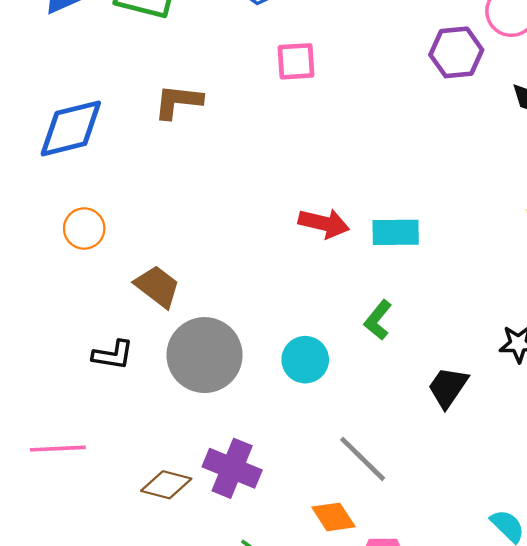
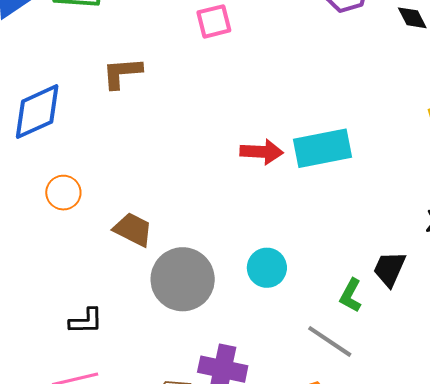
cyan rectangle: (396, 232) -> (323, 148), size x1.4
green L-shape: (378, 320) -> (351, 295), moved
black L-shape: (113, 355) -> (86, 321), moved

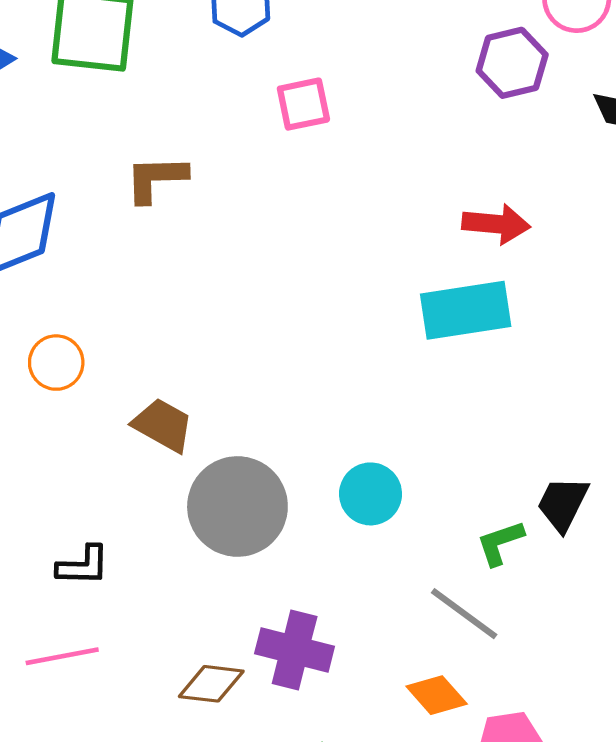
red arrow: (262, 152) -> (496, 224), moved
green L-shape: (351, 295) -> (500, 543), turned 40

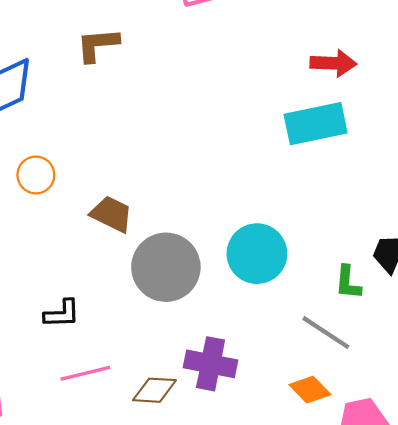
cyan circle: (371, 494) -> (257, 254), size x1.4
green L-shape: (500, 543) -> (348, 282), turned -63
pink line: (62, 656) -> (85, 373), moved

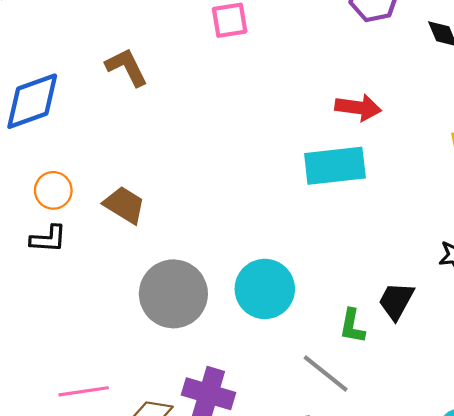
brown L-shape: (98, 45) -> (127, 67), turned 63
brown trapezoid: (112, 214) -> (124, 205), moved
black L-shape: (62, 314) -> (48, 239), moved

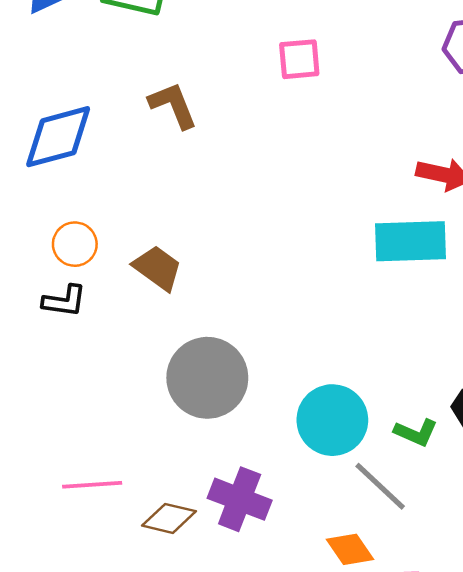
cyan circle: (265, 289) -> (332, 420), moved
green L-shape: (352, 326) -> (416, 432), turned -81

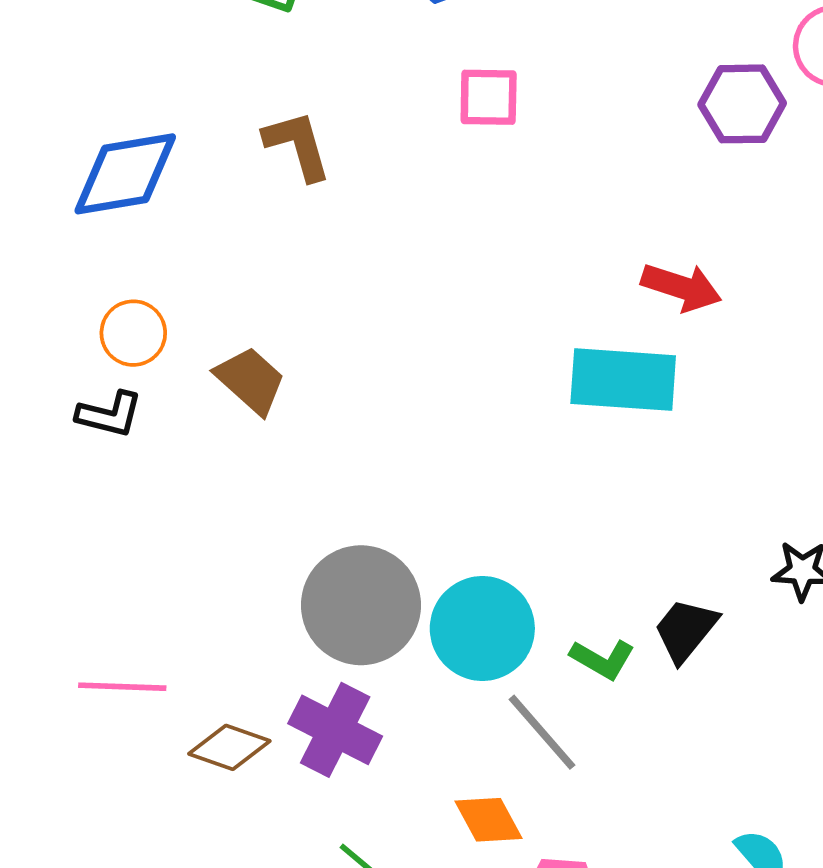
gray circle: (207, 378) -> (361, 605), moved

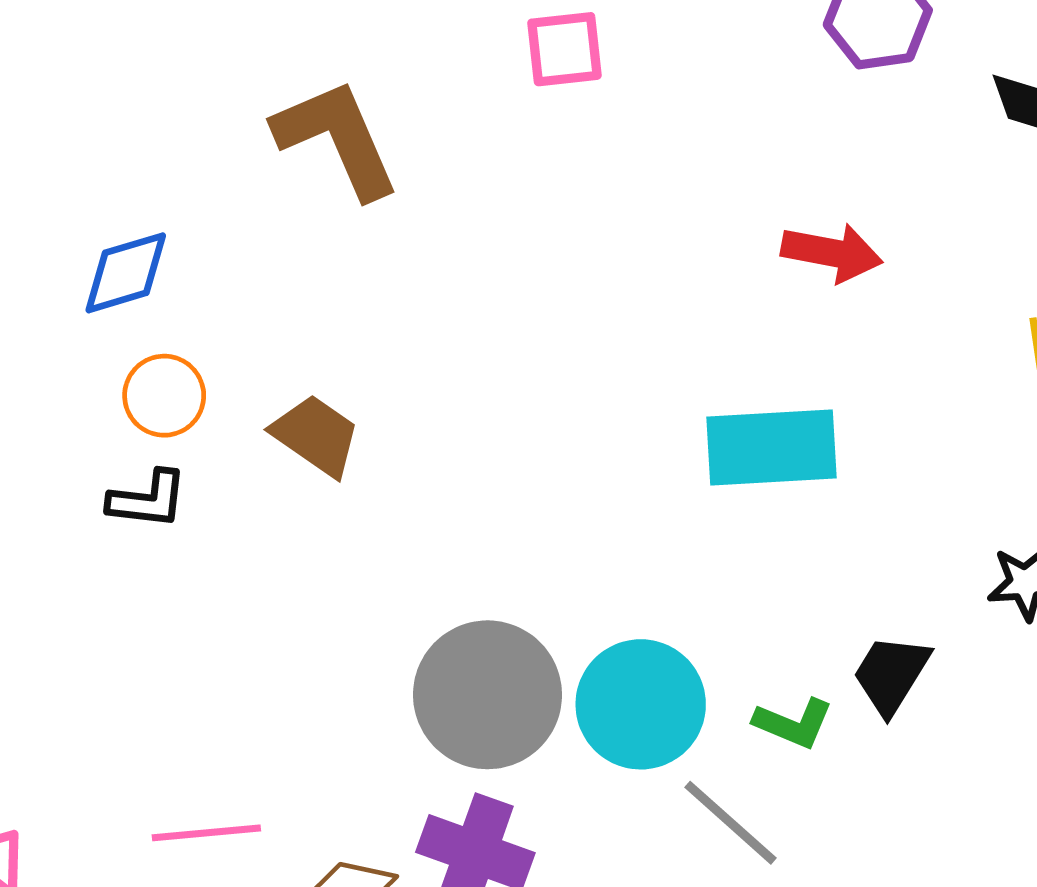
brown L-shape: (298, 145) -> (337, 138), size x1.4
blue diamond: (125, 174) -> (126, 273), moved, size x0.7
cyan rectangle: (623, 380) -> (771, 448), moved

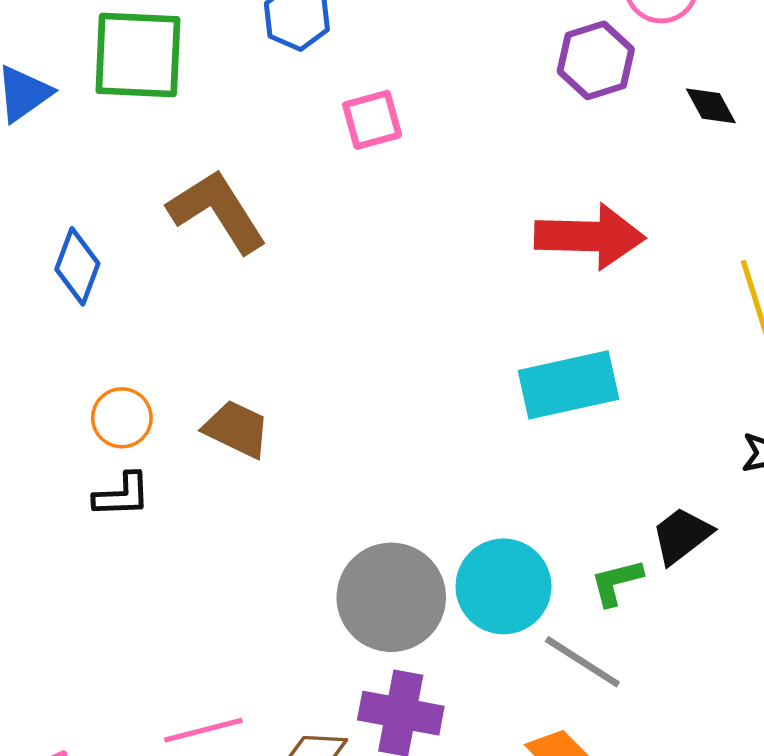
red arrow: (832, 253) -> (590, 236), size x1.5
blue diamond: (126, 273) -> (77, 266), moved, turned -44
black trapezoid: (891, 674) -> (682, 535), turned 30
green L-shape: (793, 723) -> (616, 582), turned 152

